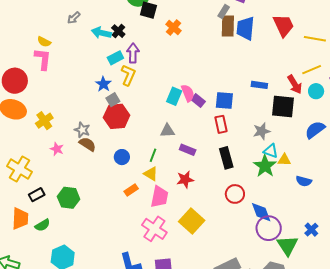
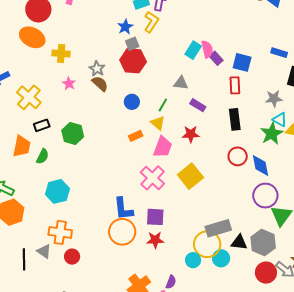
yellow cross: (44, 121) -> (61, 53), turned 30
blue diamond: (261, 212) -> (261, 166), moved
green semicircle: (42, 225) -> (43, 156), turned -42

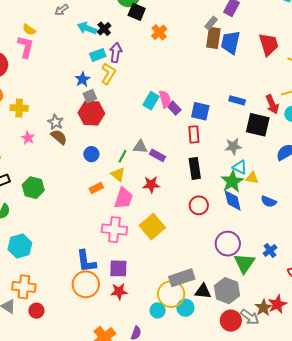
gray triangle: (181, 83) -> (140, 147), moved
blue diamond: (261, 166) -> (233, 200), moved
pink cross: (152, 178) -> (114, 230), turned -35

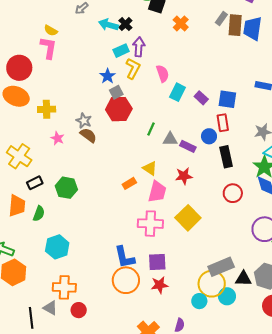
gray rectangle: (211, 23) -> (221, 18), moved
pink semicircle: (165, 99) -> (163, 74), moved
blue circle: (91, 154) -> (209, 136), moved
green line: (122, 156) -> (151, 129), moved

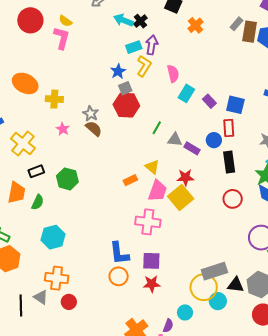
red circle: (19, 68) -> (30, 20), moved
yellow square: (188, 218) -> (181, 198), moved
orange circle: (126, 280) -> (119, 276), size x0.7
cyan circle: (199, 301) -> (185, 312), moved

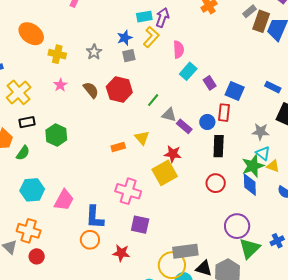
red hexagon: (126, 105) -> (119, 90), moved
gray star: (91, 114) -> (94, 52), moved
pink trapezoid: (158, 191) -> (64, 200), moved
purple square: (151, 261) -> (140, 225), moved

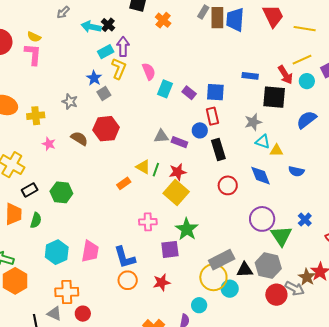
green line: (153, 100) -> (156, 170), moved
green star: (253, 166) -> (187, 229), moved
pink cross: (128, 191) -> (148, 222), size x0.7

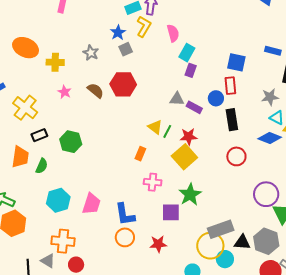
purple rectangle: (189, 93) -> (191, 70), moved, turned 64
blue diamond: (261, 176) -> (270, 138), moved, turned -55
orange rectangle: (124, 183) -> (140, 154), moved, turned -40

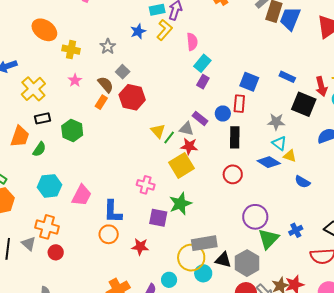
gray square: (126, 49) -> (123, 72), moved, turned -32
red hexagon: (123, 84) -> (132, 97), moved
gray triangle: (177, 99) -> (186, 129), moved
orange rectangle: (140, 154) -> (101, 102), moved

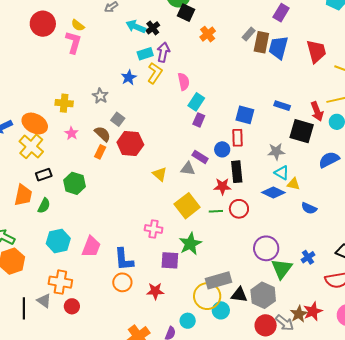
orange ellipse: (44, 30) -> (35, 123), moved
green line: (169, 138) -> (216, 211), moved, turned 56
red star: (189, 146) -> (222, 186), moved

